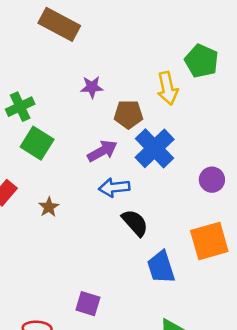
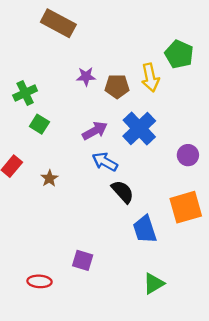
brown pentagon: (128, 114) -> (117, 86), moved
green square: (37, 143) -> (39, 124), size x0.7
blue arrow: (114, 187) -> (105, 162), turned 35

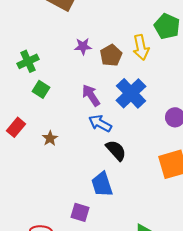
brown pentagon: (117, 86) -> (111, 55), turned -30
purple arrow: (95, 131) -> (91, 95), turned -95
blue trapezoid: (145, 229) -> (102, 184), moved

